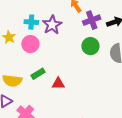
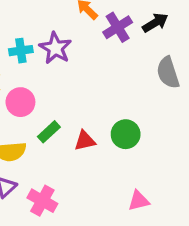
pink circle: (30, 44) -> (20, 102), moved
green circle: (90, 46) -> (126, 134), moved

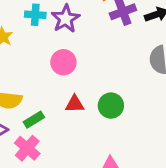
pink circle: (20, 102) -> (63, 62), moved
green rectangle: (49, 132) -> (34, 120), moved

